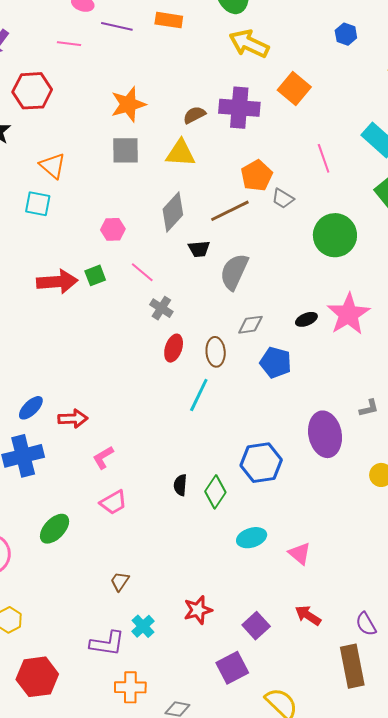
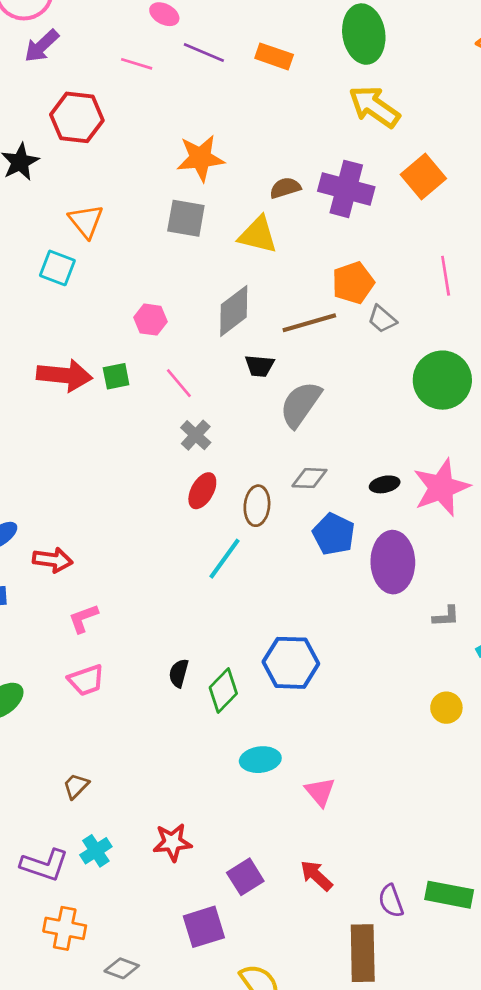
purple ellipse: (325, 434) -> (393, 562), moved

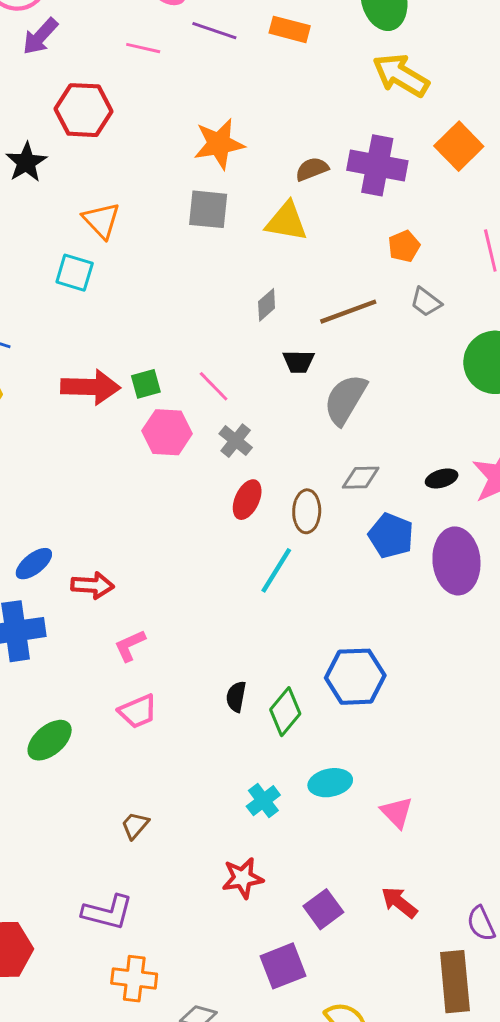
orange pentagon: (353, 283) -> (404, 246), moved, size x0.7
gray diamond: (234, 311) -> (267, 305), size x0.6
pink hexagon: (150, 320) -> (167, 432), moved, size x1.4
cyan cross: (96, 851) -> (263, 801), moved

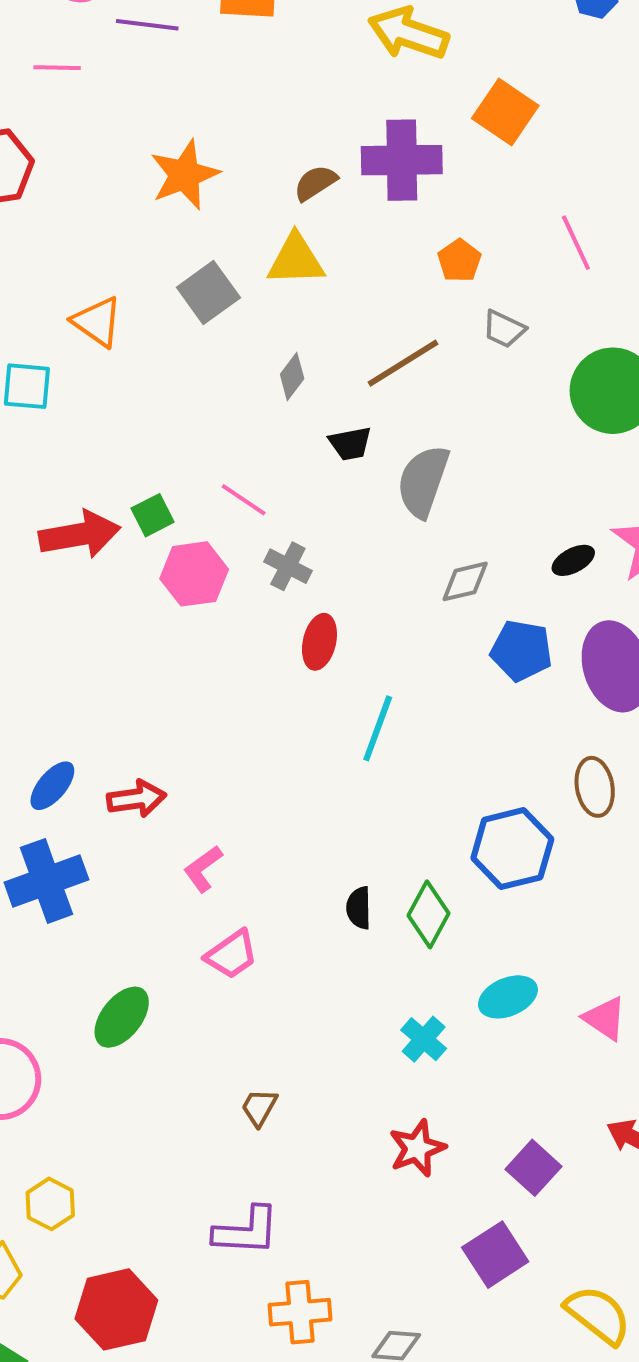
gray square: (208, 209) -> (208, 292), moved, turned -30
orange triangle: (101, 220) -> (97, 322), moved
brown ellipse: (307, 511) -> (595, 787), moved

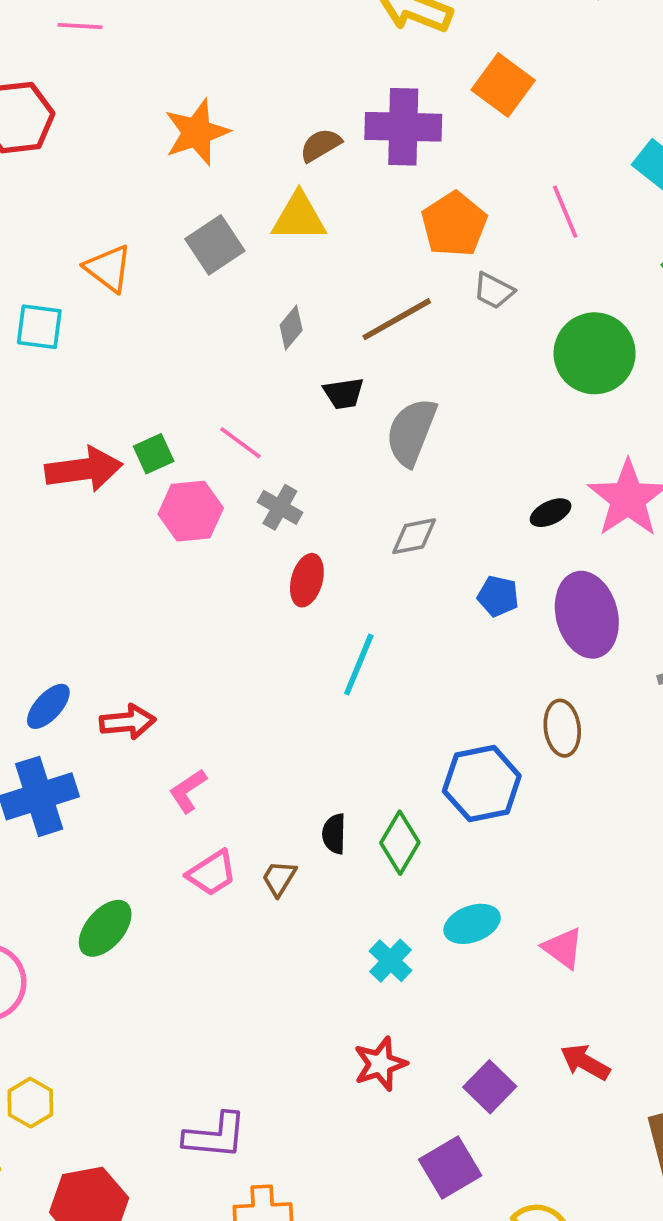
orange pentagon: (459, 261) -> (454, 224), size x1.6
gray diamond: (465, 581) -> (414, 536), moved
blue pentagon: (521, 651) -> (498, 596), size x0.7
brown trapezoid: (259, 1107) -> (279, 878), moved

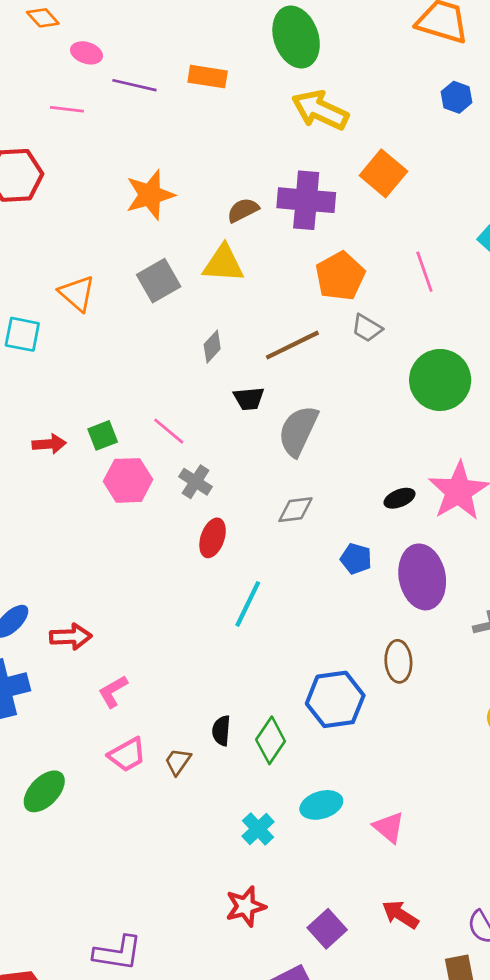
red arrow: (84, 469) -> (49, 444), size x0.6

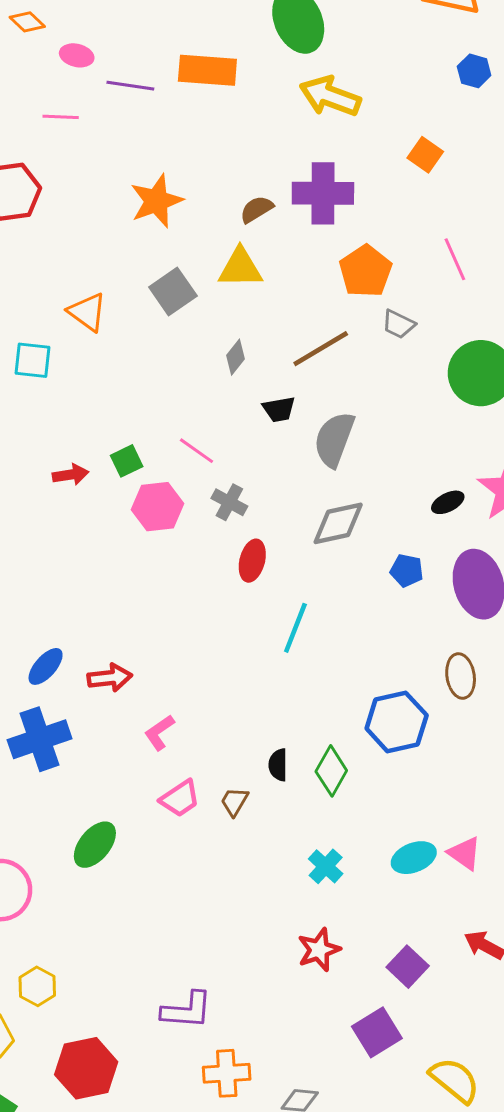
orange rectangle: (208, 77) -> (207, 70), size x1.4
orange square: (383, 173) -> (425, 155), moved, size x0.7
gray diamond: (295, 510) -> (338, 523), size x1.4
cyan ellipse: (321, 805) -> (414, 858), moved

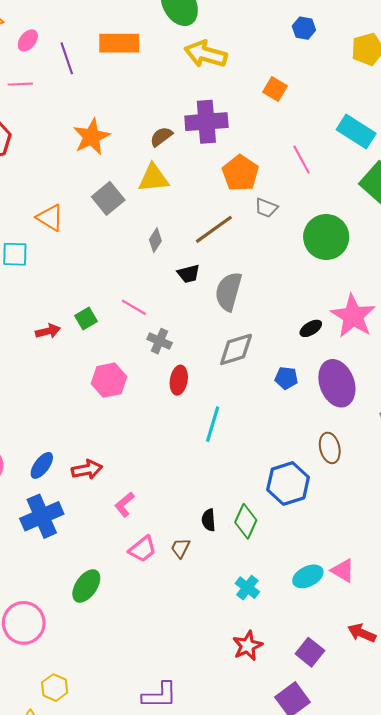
pink ellipse: (77, 55) -> (28, 40), turned -60
purple line: (130, 86) -> (67, 58), turned 68
pink hexagon: (157, 507) -> (109, 380), moved

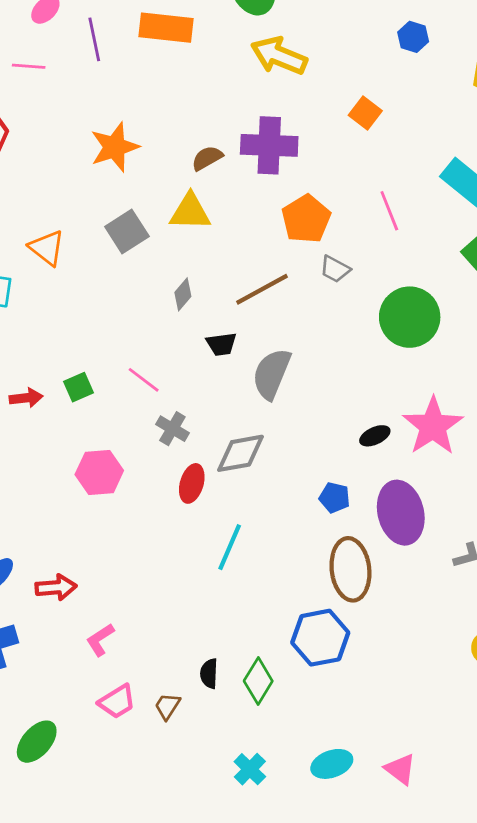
gray diamond: (236, 349) -> (240, 453), moved
brown ellipse: (330, 448) -> (350, 569), moved, size x1.5
pink triangle: (343, 571) -> (400, 769), moved

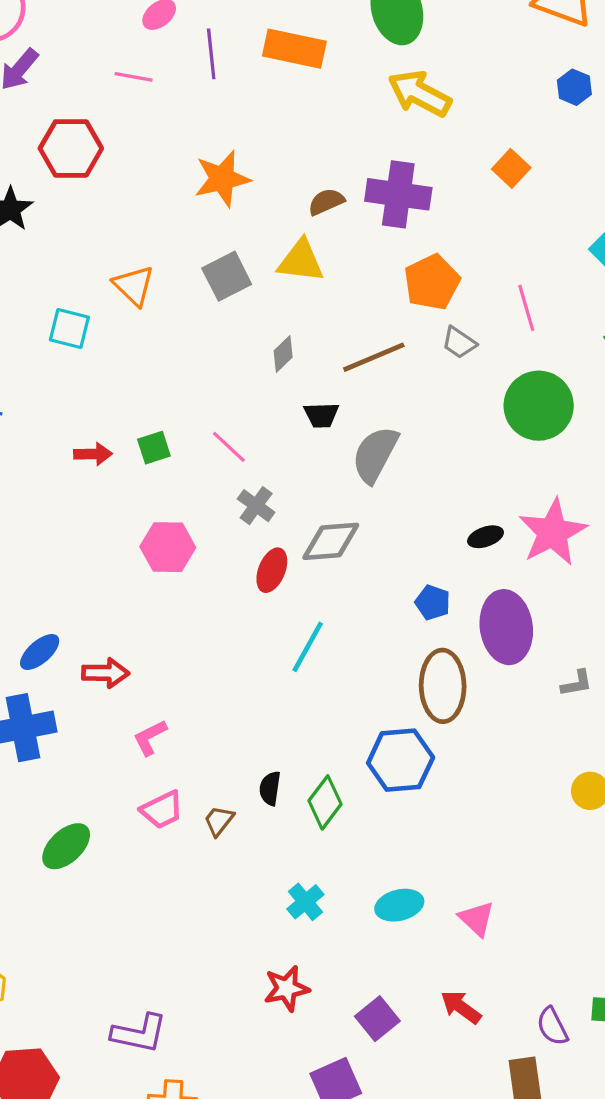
pink line: (389, 211) -> (526, 308), moved

